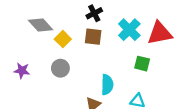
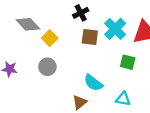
brown square: (93, 37) -> (90, 37), moved
cyan semicircle: (107, 85) -> (93, 83), turned 126

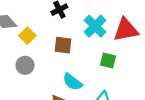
brown square: (90, 37) -> (63, 45), moved

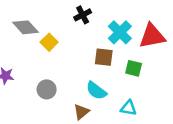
brown square: (63, 45) -> (104, 57), moved
gray circle: (25, 65) -> (47, 89), moved

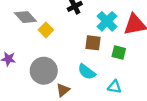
gray circle: (47, 89) -> (44, 71), size x1.6
brown triangle: (81, 112) -> (63, 90), moved

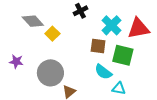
green square: (119, 52) -> (123, 55), size x1.5
cyan semicircle: (87, 72) -> (103, 72), moved

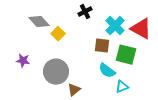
red triangle: (138, 28) -> (141, 29), turned 40
cyan triangle: (119, 88) -> (122, 87), turned -32

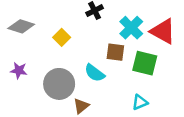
gray diamond: (39, 22) -> (21, 26), moved, turned -30
cyan semicircle: (107, 71) -> (95, 73), moved

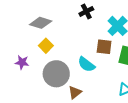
gray diamond: (21, 26) -> (41, 23), moved
yellow square: (62, 37) -> (46, 46), moved

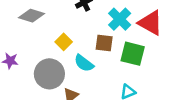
yellow square: (46, 46) -> (64, 42), moved

